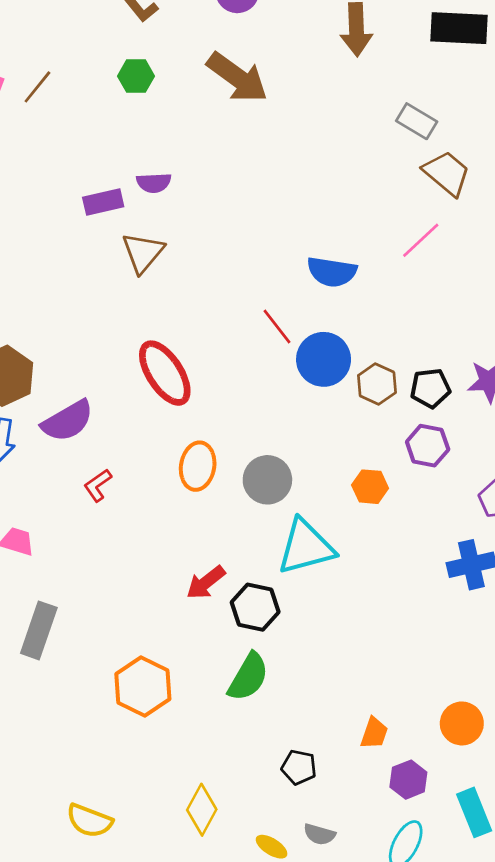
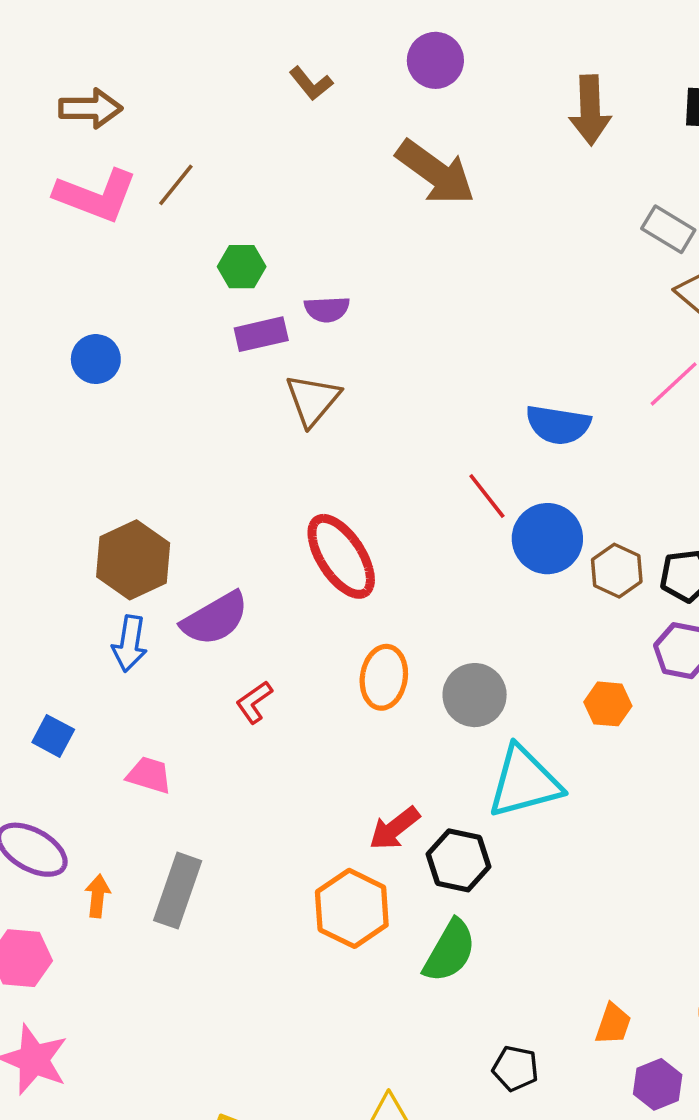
green hexagon: (136, 76) -> (242, 267), moved
orange hexagon: (143, 687) -> (352, 908), moved

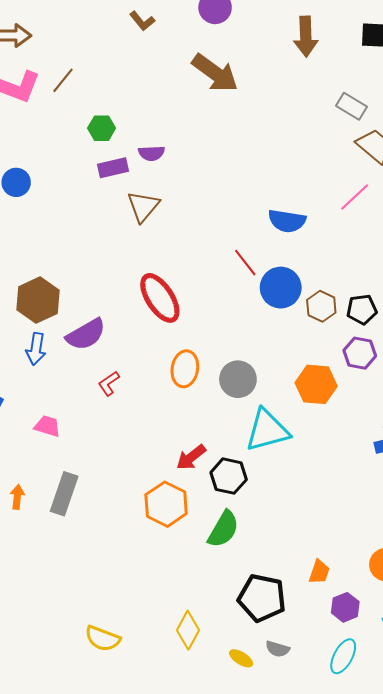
orange hexagon: (608, 704) -> (316, 384), size x1.5
black pentagon: (515, 1068) -> (262, 598), size x1.8

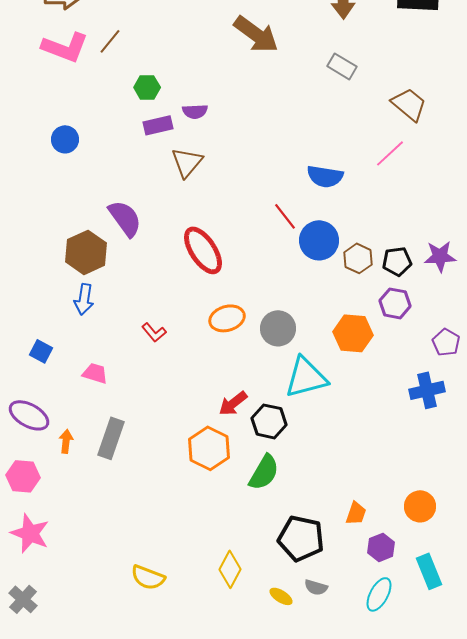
gray rectangle: (352, 106) -> (342, 66), moved
purple semicircle: (86, 334) -> (125, 218), moved, turned -96
orange ellipse: (185, 369) -> (227, 318), turned 64
red L-shape: (109, 383) -> (154, 332), turned -95

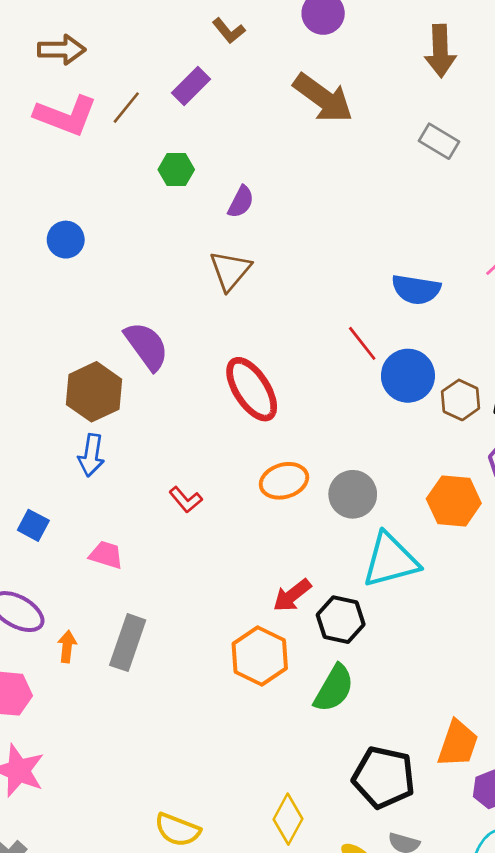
purple semicircle: (195, 111) -> (241, 202), turned -60
purple rectangle: (158, 125) -> (191, 86), moved, turned -32
orange trapezoid: (356, 513) -> (458, 744), size x1.5

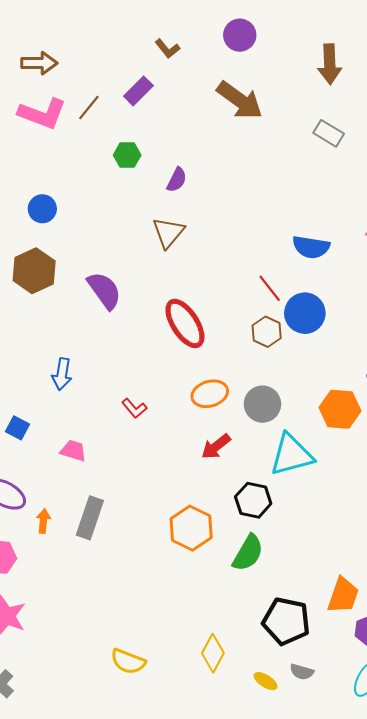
brown hexagon: (94, 392) -> (34, 271), moved
brown hexagon: (461, 400) -> (267, 332), moved
red arrow: (292, 595) -> (216, 446), moved

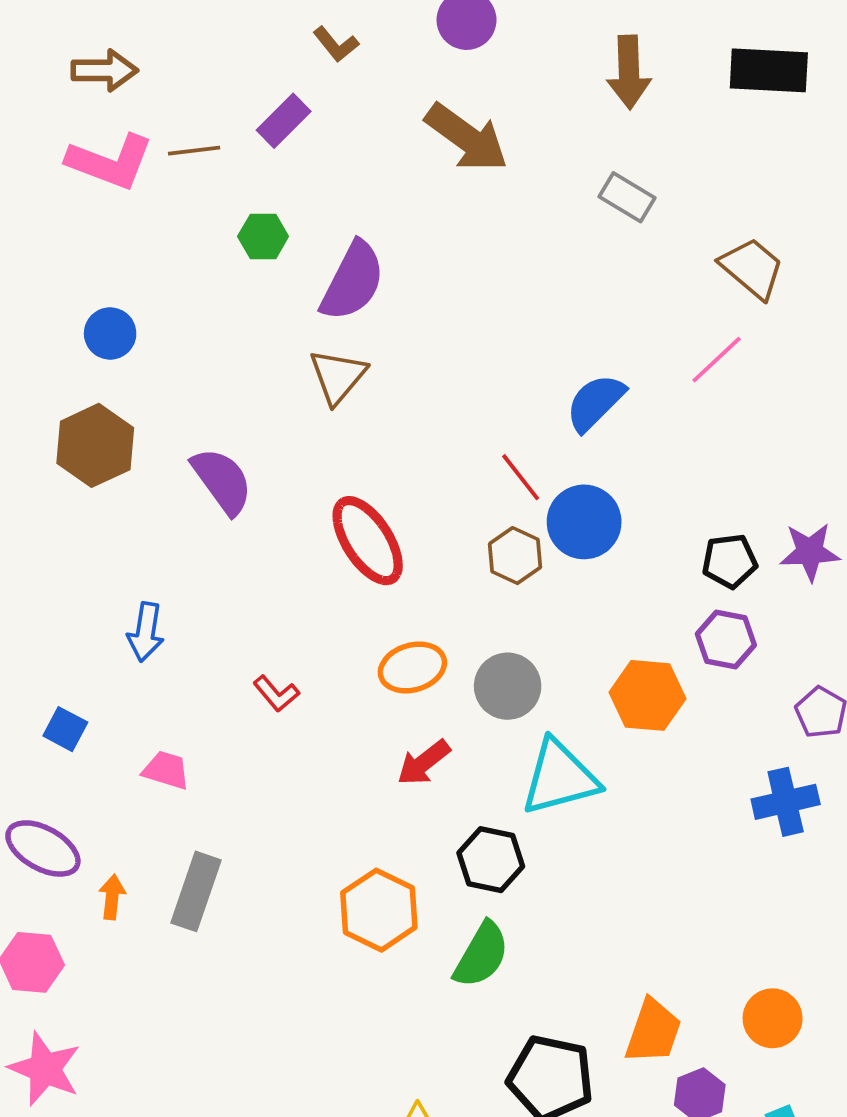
brown line: (89, 107) -> (194, 151), turned 44
purple semicircle: (177, 180) -> (353, 281), size x1.8
blue semicircle: (311, 247) -> (595, 403), turned 126

